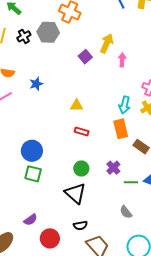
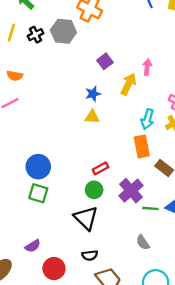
yellow arrow: (107, 43) -> (128, 84), moved
blue star: (36, 84) -> (93, 94), moved
red rectangle: (82, 131) -> (101, 168), moved, turned -48
purple cross: (113, 168) -> (131, 191), size x1.5

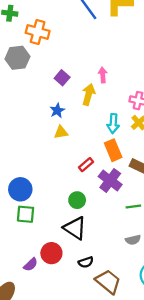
red rectangle: (101, 168) -> (86, 165), moved
purple cross: (131, 191) -> (110, 181), moved
gray semicircle: (143, 242) -> (133, 240), turned -56
red circle: (54, 269) -> (51, 253), moved

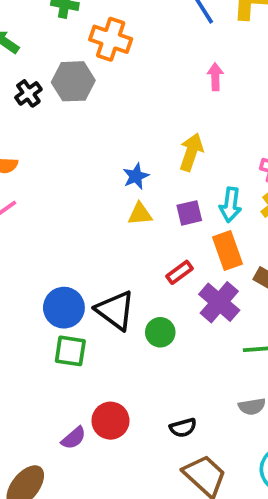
pink arrow: (103, 75) -> (215, 77), moved
purple square: (62, 78) -> (189, 213), moved, turned 32
black triangle: (75, 228) -> (115, 310), moved
black semicircle: (86, 262) -> (183, 428), moved

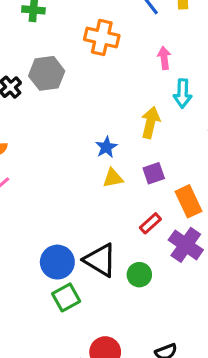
orange cross: (111, 39) -> (102, 37), moved
cyan arrow: (230, 205) -> (183, 93), moved
green square: (70, 351) -> (66, 297), turned -32

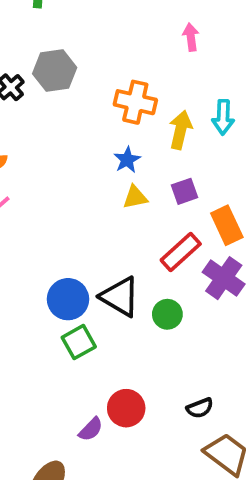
orange cross: (102, 37) -> (135, 102), moved
pink arrow: (164, 58) -> (191, 37), moved
cyan arrow: (183, 93) -> (223, 117), moved
red rectangle: (150, 223) -> (181, 252), size x1.5

